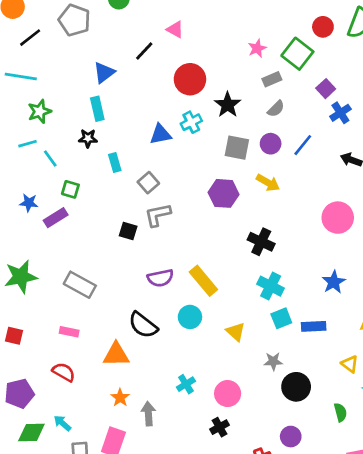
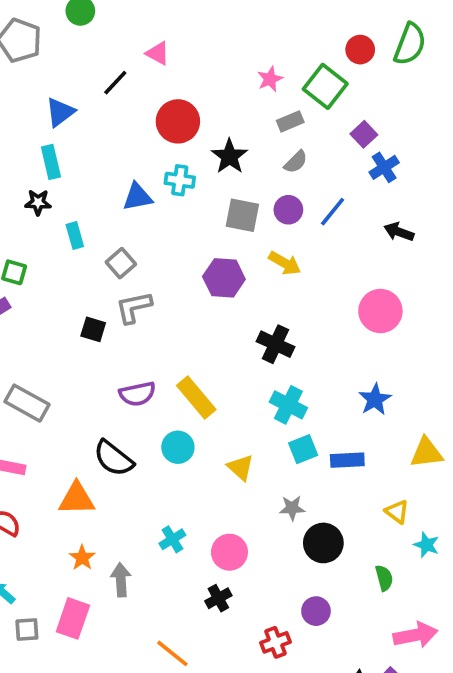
cyan cross: (191, 122) -> (180, 180), turned 35

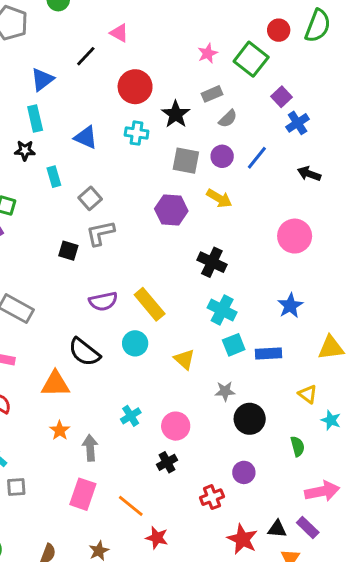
gray rectangle: (290, 121) -> (212, 94), moved
blue triangle: (137, 197) -> (86, 137), moved, turned 35
pink rectangle: (73, 618) -> (83, 494), moved

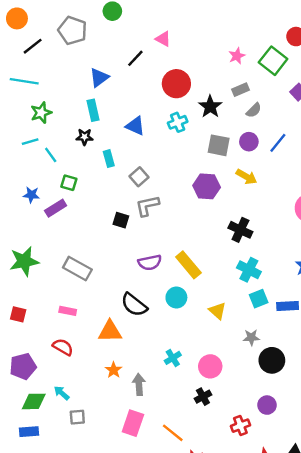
cyan cross: (137, 133) -> (178, 122), turned -30

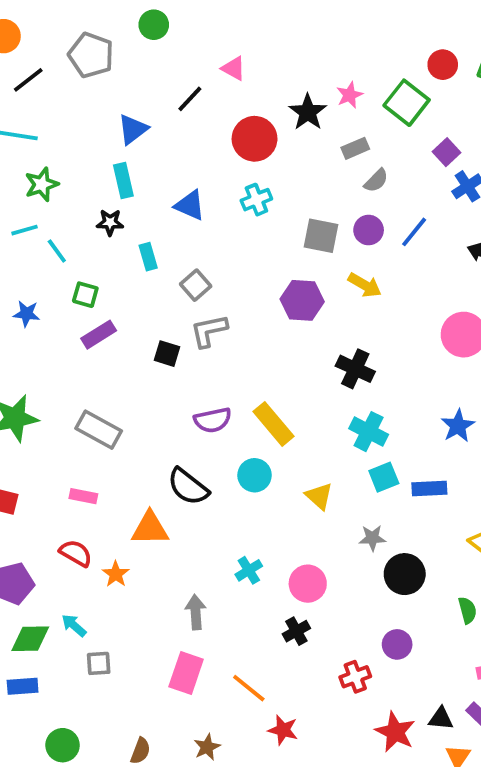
black star: (210, 107) -> (308, 112), moved
purple rectangle: (56, 208) -> (99, 335), moved
orange star: (114, 370) -> (116, 574), moved

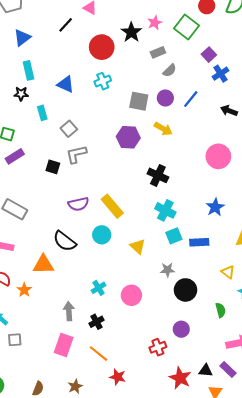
blue triangle: (133, 129) -> (22, 38), moved
black cross: (296, 631) -> (96, 322), moved

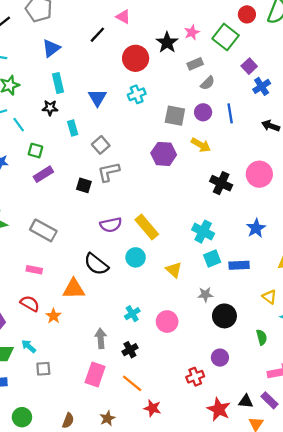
blue triangle: (66, 84) -> (97, 98), turned 36
blue line: (191, 99) -> (230, 113), turned -48
black cross: (158, 175) -> (221, 183), moved

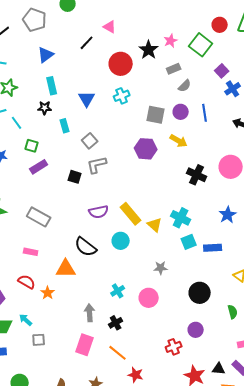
yellow triangle: (174, 270) -> (155, 225), moved
gray star: (205, 295) -> (161, 268), moved

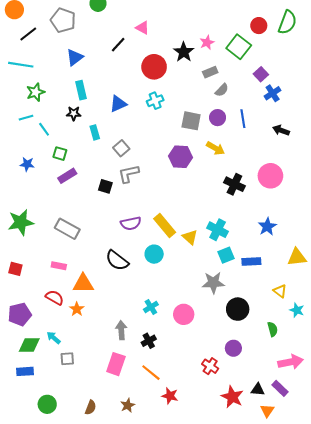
blue triangle: (87, 99) -> (118, 104), turned 36
gray star: (161, 268) -> (213, 283), moved, size x1.5
orange triangle: (66, 269) -> (83, 284), moved
red cross: (174, 347) -> (210, 366), turned -35

